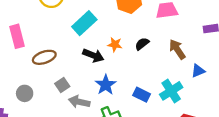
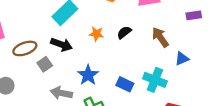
black arrow: (93, 55) -> (62, 44), moved
gray square: (62, 85) -> (45, 64), moved
cyan cross: (171, 91) -> (155, 80), turned -35

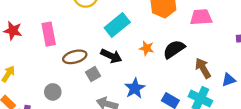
black semicircle: (124, 32) -> (174, 49), size x1.5
brown arrow: (160, 37) -> (203, 68), moved

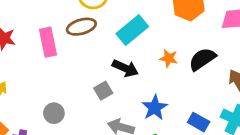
brown ellipse: (75, 57) -> (81, 27), moved

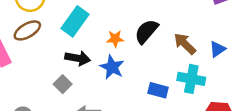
blue star: (155, 108) -> (112, 67), moved

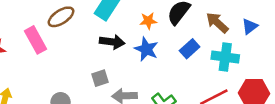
gray square: (63, 84) -> (100, 78), moved, turned 30
blue rectangle: (158, 90) -> (190, 49), moved, turned -54

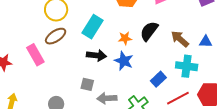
blue triangle: (250, 26) -> (206, 42), turned 40
blue rectangle: (190, 49) -> (158, 79), moved
gray square: (100, 78) -> (87, 84), turned 32

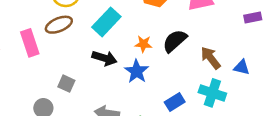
gray square: (87, 84) -> (66, 84), moved

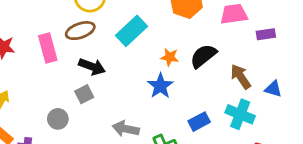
purple rectangle: (253, 18) -> (266, 34), moved
black arrow: (104, 58) -> (92, 67), moved
gray square: (66, 84) -> (84, 94), turned 35

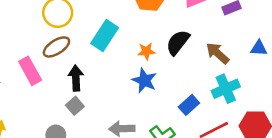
black arrow: (92, 67) -> (76, 78), turned -100
blue triangle: (273, 89) -> (259, 48), moved
cyan cross: (240, 114) -> (226, 89), turned -32

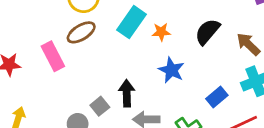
orange star: (146, 51) -> (161, 32), moved
black arrow: (76, 78) -> (127, 93), moved
gray square: (75, 106) -> (100, 106), moved

